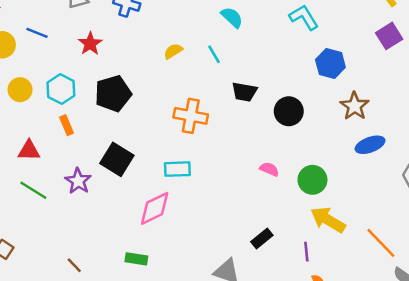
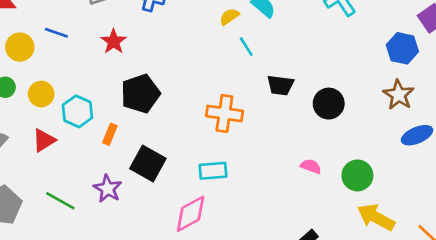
yellow semicircle: (173, 51) -> (229, 17), moved
blue hexagon: (330, 64) -> (402, 48), moved
cyan hexagon: (61, 89) -> (77, 111), moved
orange rectangle: (67, 125) -> (110, 134), moved, turned 48
red triangle: (29, 151) -> (44, 140), moved, turned -30

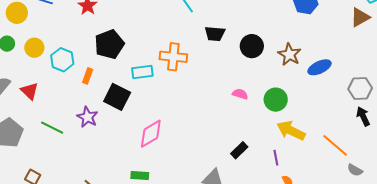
brown star: (399, 95) -> (289, 54), moved
red triangle: (44, 140) -> (29, 91), moved, turned -42
cyan rectangle: (213, 171) -> (142, 72), moved

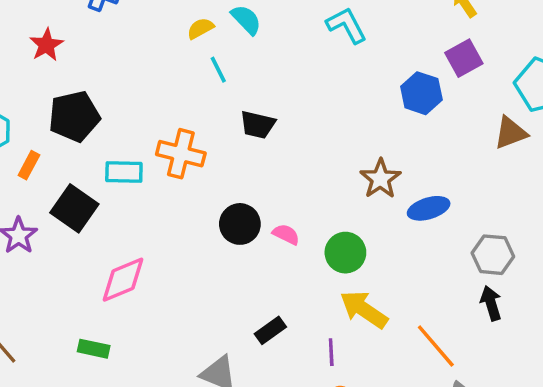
black circle: (252, 46) -> (240, 224), moved

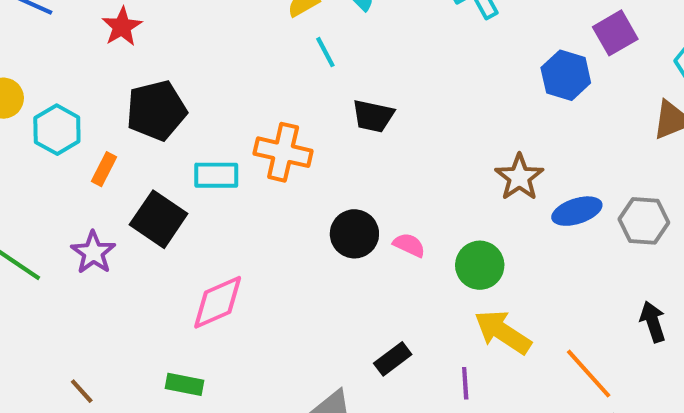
gray hexagon: (493, 255) -> (644, 221), moved

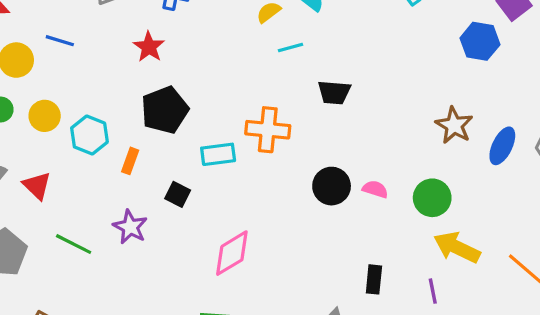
red star: (122, 27) -> (149, 47), moved
cyan line: (325, 52) -> (291, 47), turned -70
blue ellipse: (577, 211) -> (502, 146), turned -39
black square: (159, 219) -> (178, 194), size x0.6
black rectangle: (393, 359) -> (374, 279), turned -40

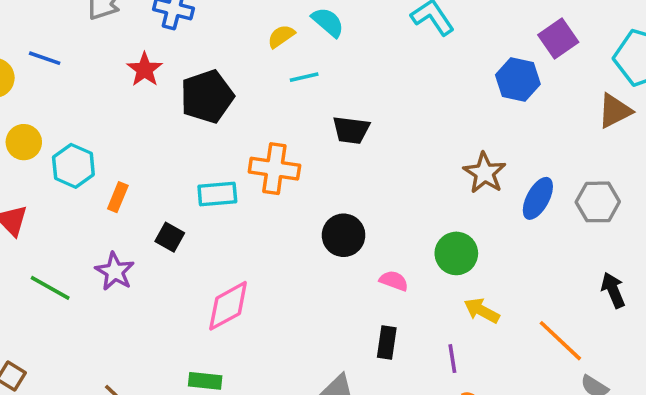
black pentagon: (165, 110) -> (207, 97), moved
pink semicircle: (375, 189) -> (394, 281), moved
yellow arrow: (457, 247) -> (482, 311), size x0.7

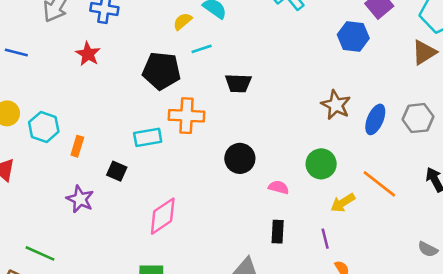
black pentagon: (207, 97) -> (161, 71), moved, turned 30
green line: (50, 288) -> (40, 253), moved
yellow arrow: (482, 311) -> (343, 203), turned -55
orange line: (560, 341) -> (379, 184), moved

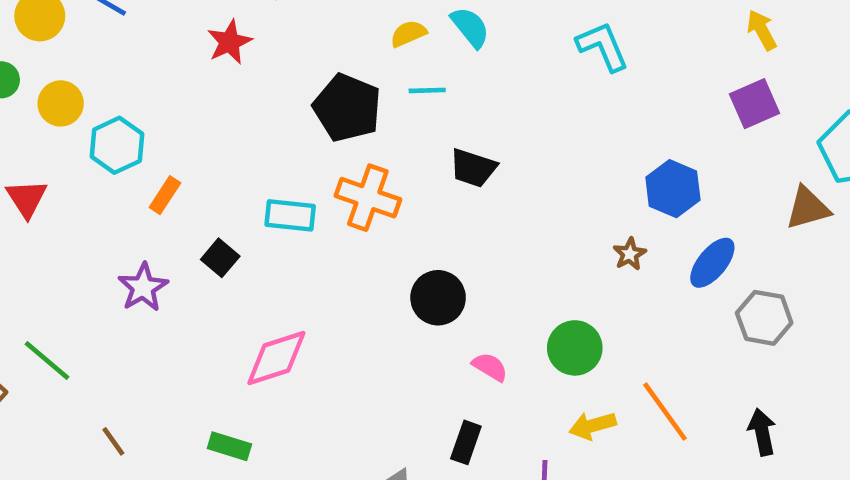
blue hexagon: (353, 36) -> (673, 189), moved
brown star: (336, 105) -> (630, 254), size x0.6
blue ellipse: (375, 119) -> (712, 263), moved

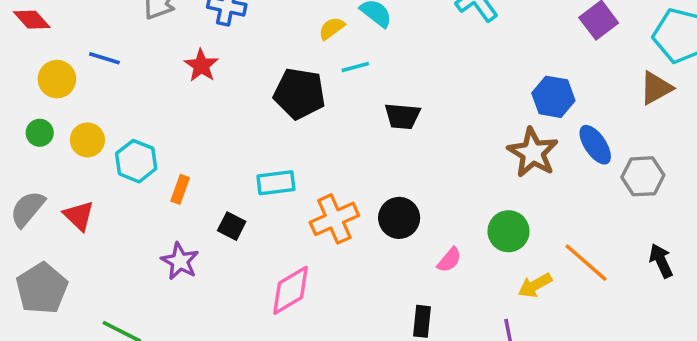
orange cross: (368, 198) -> (334, 219), moved, turned -30
brown star: (630, 254) -> (533, 153), size x2.0
blue ellipse: (712, 263) -> (595, 145), turned -60
pink semicircle: (490, 367) -> (449, 260), turned 112
black rectangle: (466, 442) -> (422, 321), moved

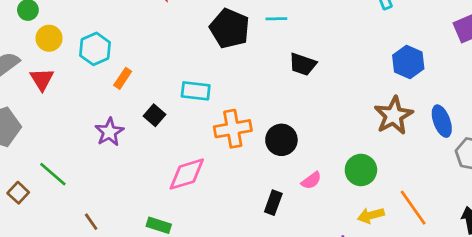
blue hexagon: (553, 97) -> (408, 62), moved
yellow circle: (87, 140) -> (49, 38), moved
black rectangle: (422, 321) -> (273, 203), moved

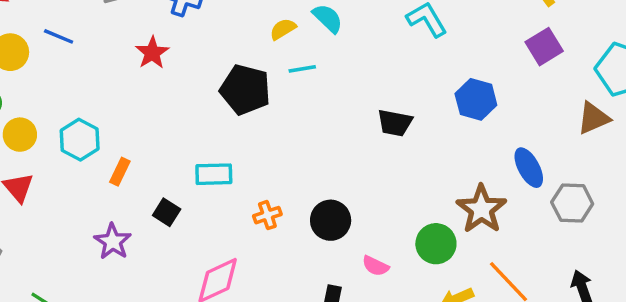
black trapezoid: (303, 64) -> (395, 123), moved
brown star: (394, 115) -> (481, 209), moved
orange cross: (233, 129) -> (267, 215), size x0.6
pink semicircle: (311, 181) -> (375, 266), turned 70

